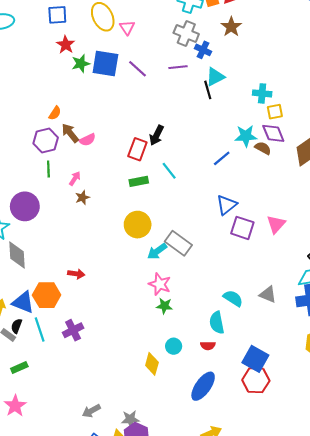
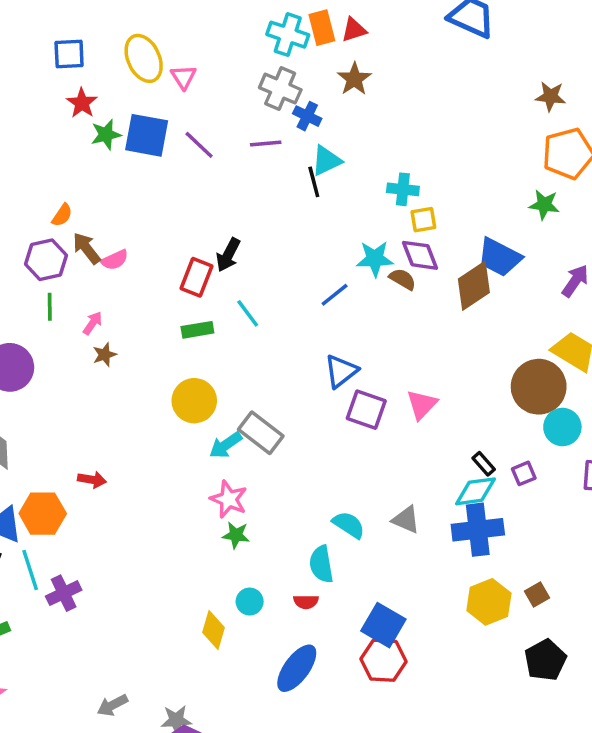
purple cross: (73, 330) -> (64, 593), moved

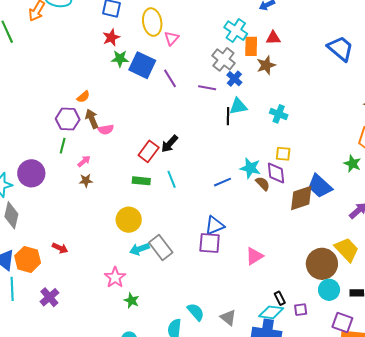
orange rectangle: (322, 28) -> (251, 46), moved
cyan cross: (403, 189) -> (279, 114), moved
purple square: (366, 410) -> (210, 243), moved, turned -30
pink star: (229, 499) -> (115, 277), moved
purple cross: (64, 593) -> (49, 297), moved, turned -30

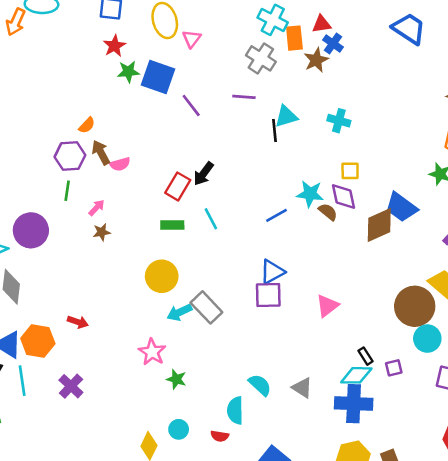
purple line: (170, 78) -> (191, 105), moved
blue cross: (234, 79) -> (333, 43), moved

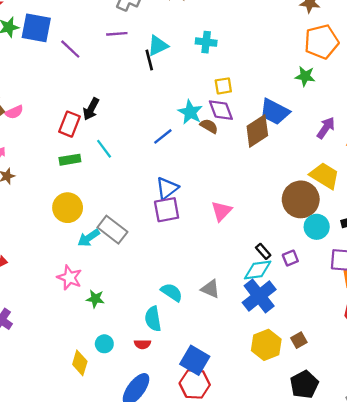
cyan star: (310, 194) -> (190, 112), turned 30
blue cross: (354, 404) -> (259, 296), turned -32

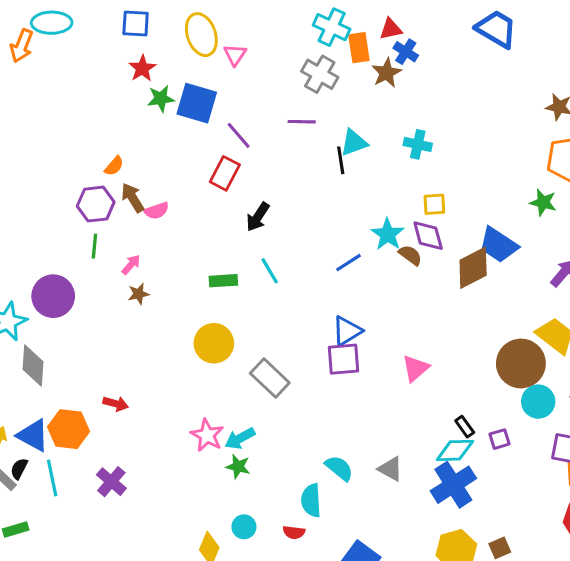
red rectangle: (69, 124) -> (225, 173), moved
cyan arrow: (89, 238) -> (240, 438), moved

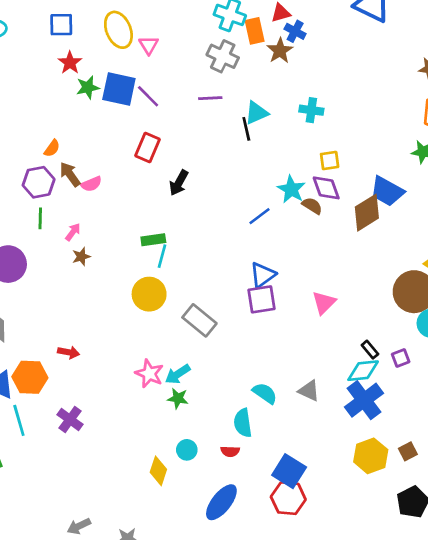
purple line: (239, 135) -> (148, 96), moved
cyan line: (270, 271) -> (162, 256), moved, turned 50

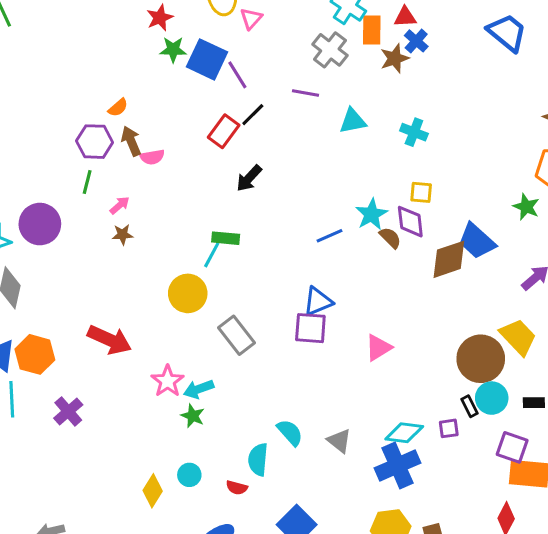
black line: (246, 129) -> (253, 115), moved, turned 45
green rectangle: (153, 240) -> (226, 238), moved
black rectangle: (370, 350) -> (469, 406), moved
red arrow: (69, 352) -> (110, 340), moved, size x1.8

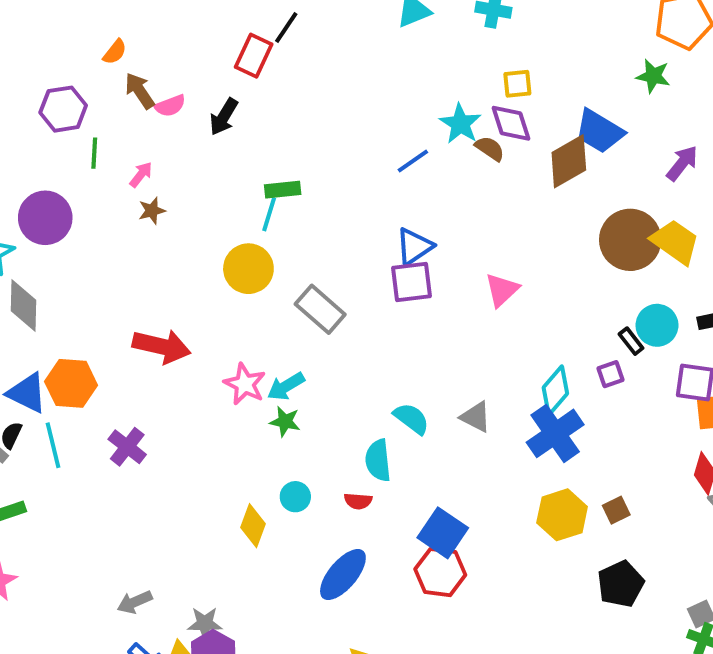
purple hexagon: (95, 142) -> (63, 109), moved
black arrow: (249, 178) -> (224, 117), moved
brown circle: (481, 359) -> (630, 240), moved
cyan diamond: (404, 433) -> (555, 391), turned -45

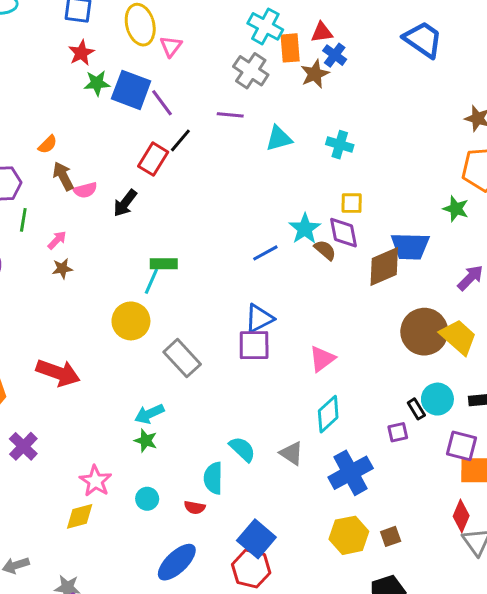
blue trapezoid: (599, 131) -> (410, 246), turned -36
pink star: (245, 384) -> (95, 481), moved
cyan diamond: (555, 391) -> (328, 414), moved
yellow diamond: (253, 526) -> (80, 516), moved, turned 48

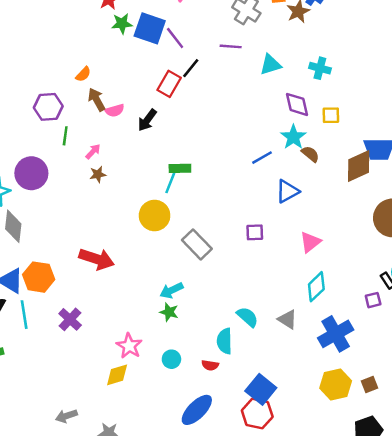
purple diamond: (343, 233) -> (297, 104), moved
blue triangle: (259, 318) -> (287, 191), moved
purple square: (254, 345) -> (255, 232), size x0.7

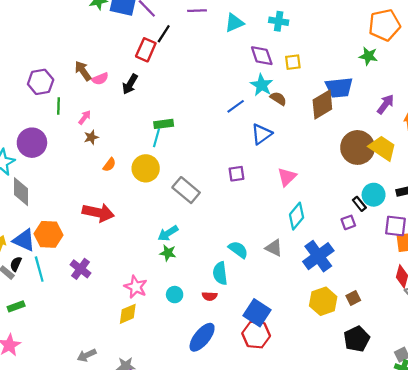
orange semicircle: (83, 74) -> (109, 165), moved

